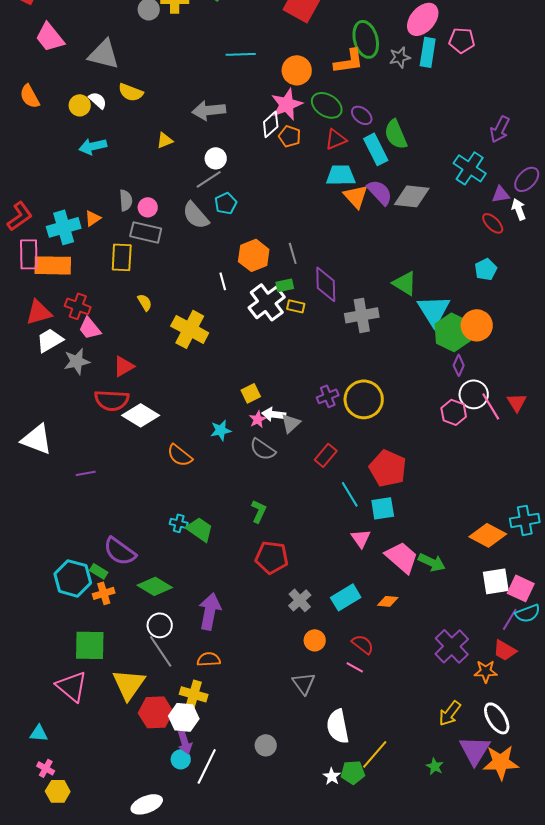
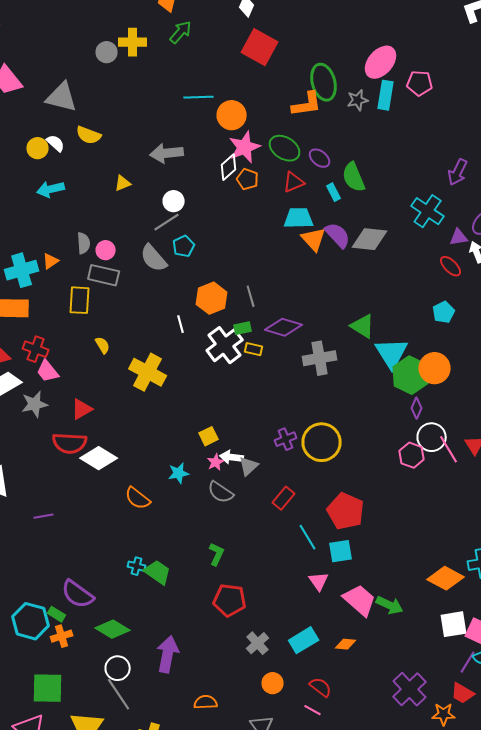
orange circle: (297, 70) -> (232, 115), moved
cyan rectangle: (376, 149) -> (334, 192), size x0.6
purple diamond: (326, 284) -> (284, 327), turned -72
orange semicircle: (209, 659) -> (206, 702), moved

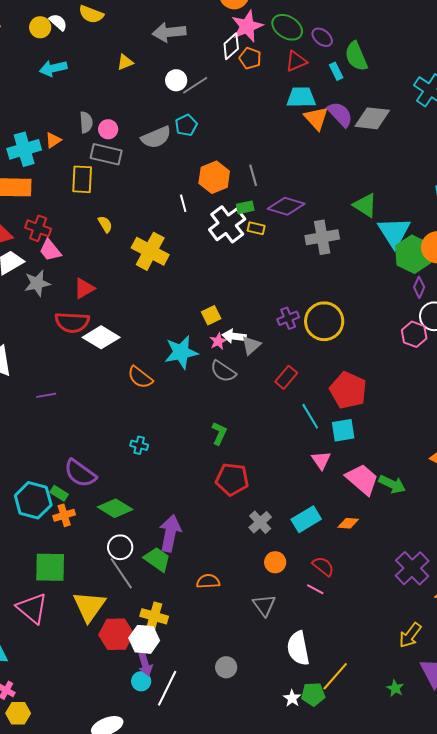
gray line: (167, 222) -> (195, 85), moved
gray semicircle: (154, 258) -> (156, 137), turned -72
cyan star: (179, 473) -> (181, 352), size x1.6
green trapezoid: (158, 572) -> (157, 559), moved

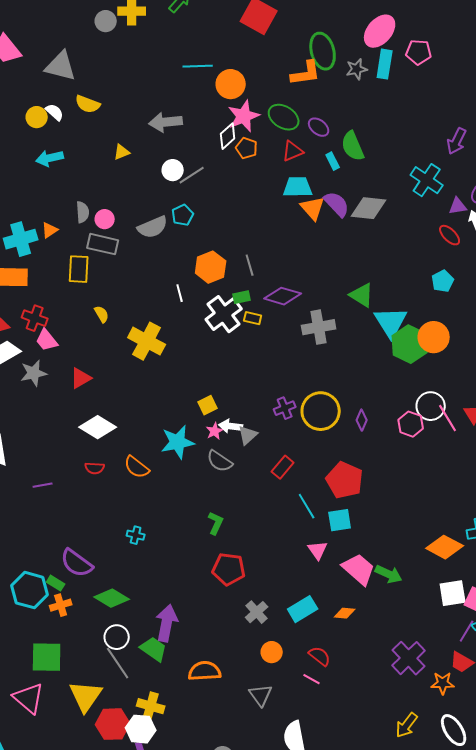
purple diamond: (419, 287) -> (362, 420), moved
red semicircle: (72, 322) -> (95, 468), moved, size x0.6
orange semicircle: (208, 581) -> (205, 671), size x1.4

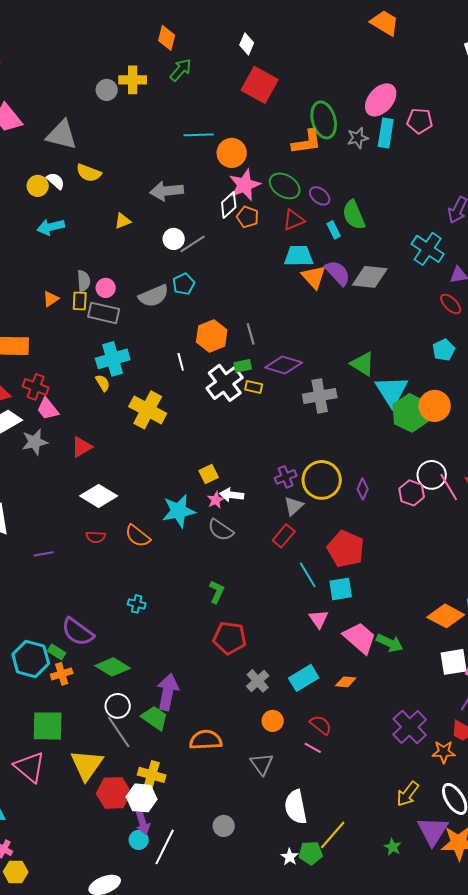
cyan cross: (21, 239) -> (113, 359), moved
yellow rectangle: (79, 269) -> (80, 301), moved, size x0.7
gray triangle: (248, 435) -> (294, 506), moved

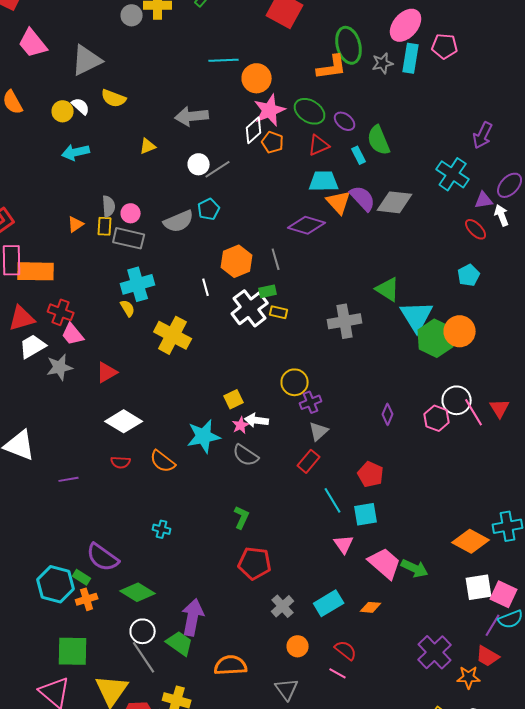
gray triangle: (62, 135) -> (87, 60), turned -40
purple diamond: (284, 365) -> (307, 225), moved
yellow circle: (322, 480) -> (295, 382), moved, size x0.7
red pentagon: (346, 549) -> (371, 474), size x0.7

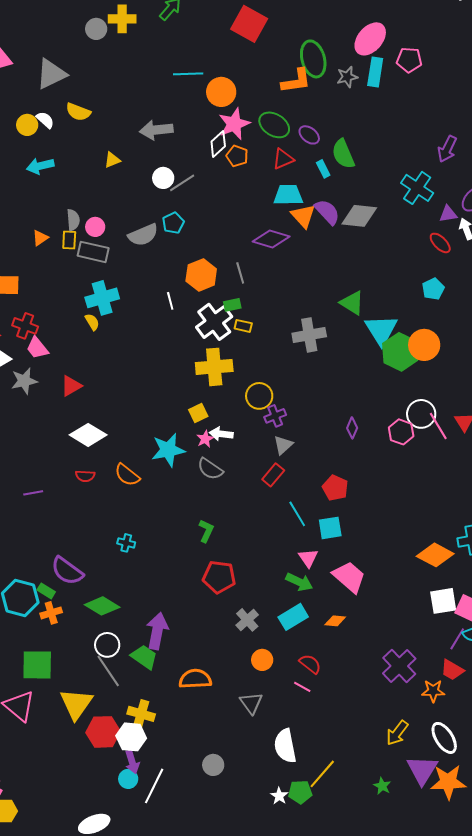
yellow cross: (173, 335) -> (214, 367), moved, turned -33
green arrow: (415, 568) -> (299, 582), moved

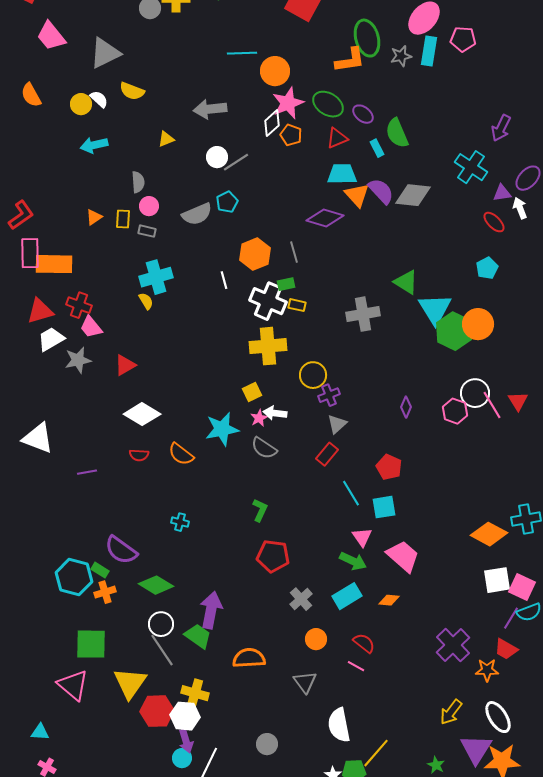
gray semicircle: (73, 220) -> (138, 182), moved
gray rectangle: (93, 252) -> (147, 231), size x0.6
white cross: (214, 322) -> (268, 301), turned -30

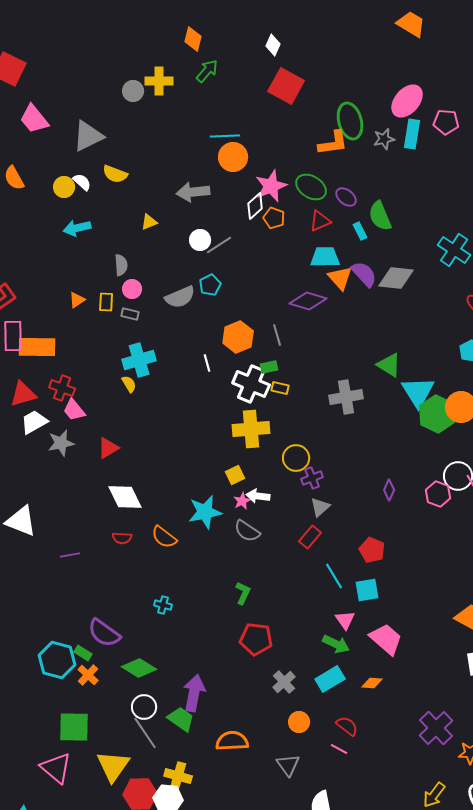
orange circle: (275, 71) -> (233, 157), moved
white diamond: (142, 414) -> (125, 497), turned 33
orange cross: (105, 592) -> (88, 675), turned -30

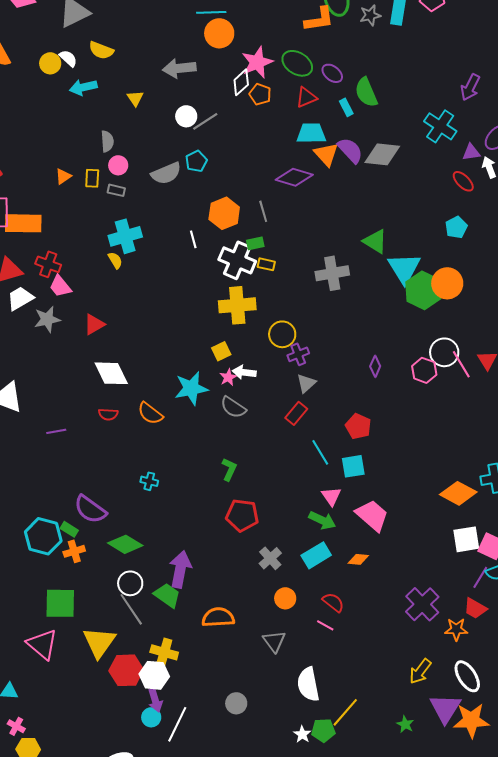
yellow triangle: (149, 222) -> (135, 98), turned -42
cyan arrow: (77, 228) -> (83, 87), moved
orange cross: (88, 675) -> (74, 551), turned 30

